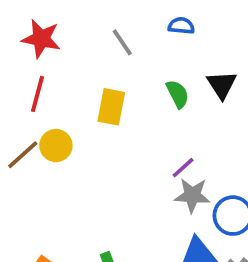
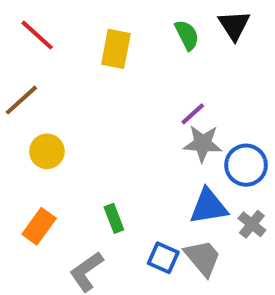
red line: (37, 94) -> (37, 35), turned -63
yellow circle: (56, 146) -> (47, 151), moved

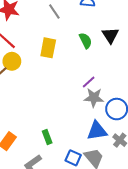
yellow circle: (47, 151) -> (12, 61), moved

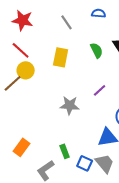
gray star: (94, 98) -> (70, 105), moved
green rectangle: (47, 137) -> (65, 151), moved

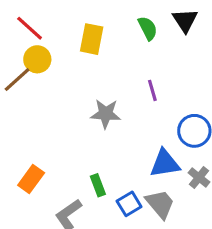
purple line: (100, 90) -> (152, 90), turned -64
blue square: (85, 163) -> (129, 204), turned 35

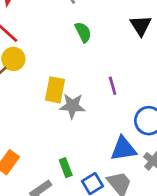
green semicircle: (148, 28) -> (83, 32), moved
yellow rectangle: (92, 39) -> (55, 90), moved

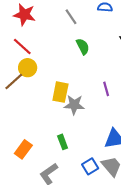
green rectangle: (66, 168) -> (63, 142), moved

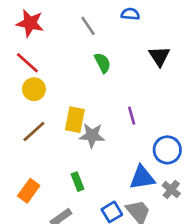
brown line: (14, 81) -> (34, 131), moved

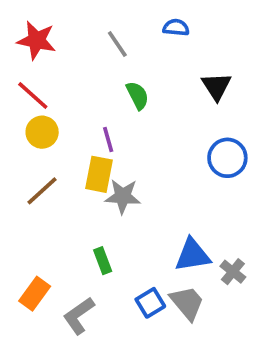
purple line: (132, 116) -> (108, 139), moved
blue circle: (167, 150) -> (227, 158), moved
orange rectangle: (29, 191) -> (35, 294), moved

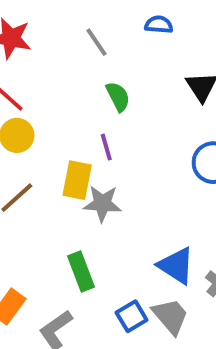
purple line: (108, 139) -> (106, 147), moved
blue triangle: (193, 255) -> (176, 266), turned 42
green rectangle: (103, 261) -> (81, 272), size x1.4

